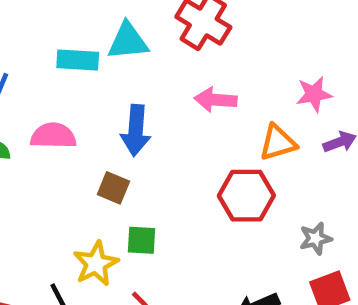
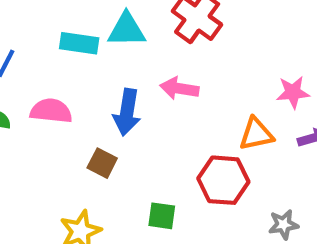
pink arrow: (216, 100) -> (179, 88), moved
green square: (141, 240) -> (162, 216), moved

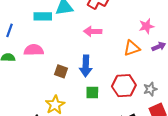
blue arrow: (127, 112) -> (86, 66), moved
red hexagon: (223, 180) -> (124, 86), moved

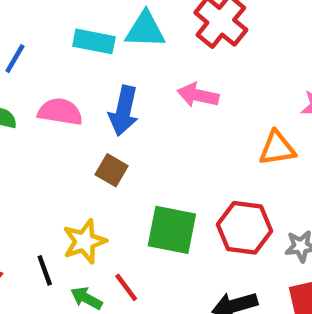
blue arrow: (86, 66) -> (124, 111), moved
green square: (92, 93) -> (172, 230), size x1.6

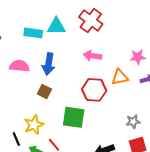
pink arrow: (198, 95) -> (92, 56), moved
red hexagon: (245, 228) -> (94, 90), moved

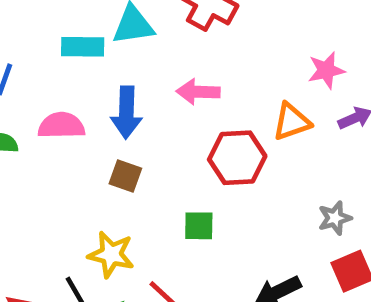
pink arrow: (92, 56) -> (198, 92), moved
green square: (74, 117) -> (199, 226), size x0.6
yellow star: (34, 125) -> (111, 254), turned -30

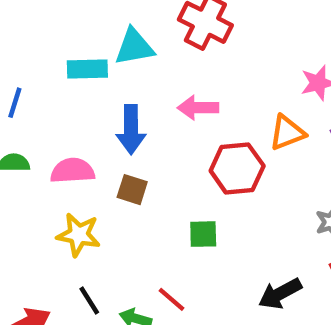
pink semicircle: (61, 126) -> (73, 171), moved
yellow star: (111, 254) -> (79, 235), moved

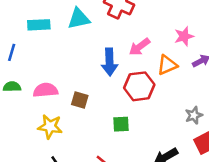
cyan rectangle: (87, 69) -> (39, 25), moved
pink arrow: (198, 108) -> (140, 47), moved, turned -35
blue arrow: (131, 130) -> (110, 62), moved

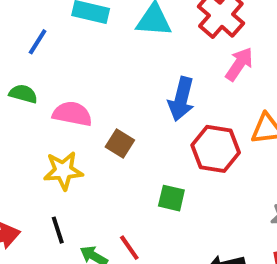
pink arrow: (140, 47) -> (239, 64), moved, turned 145
yellow star: (50, 127) -> (63, 171), turned -30

